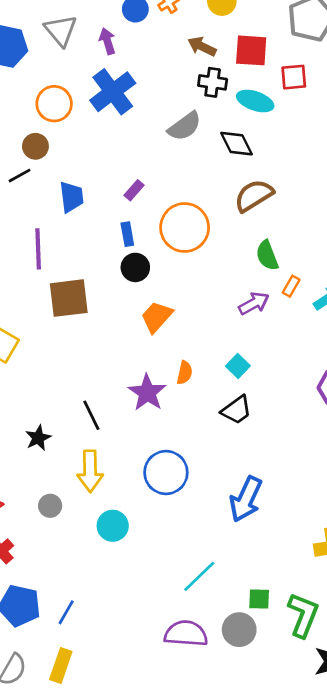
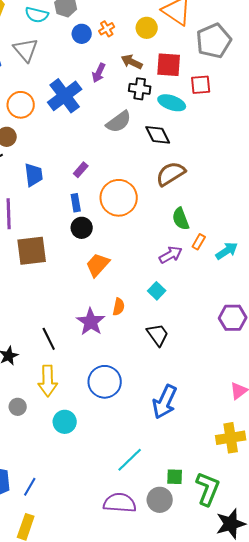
purple arrow: (107, 41) -> (99, 73), moved, turned -138
cyan square: (238, 366) -> (157, 291), moved
black trapezoid: (237, 410) -> (158, 335), turned -90

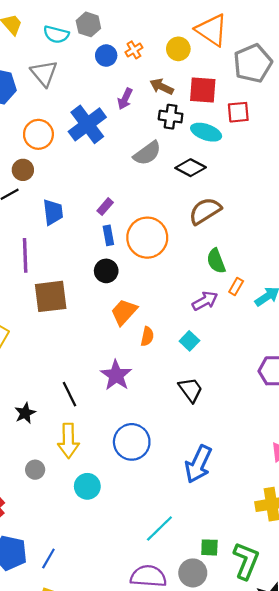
black diamond: (158, 135) -> (191, 168), turned -36
blue rectangle: (76, 203) -> (108, 235), moved
orange semicircle: (119, 307) -> (147, 336), moved

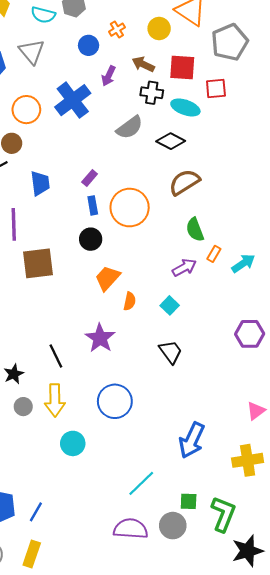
blue circle: (106, 56) -> (89, 45), moved
blue arrow: (198, 464) -> (192, 440), moved
gray circle: (35, 470) -> (23, 407), moved

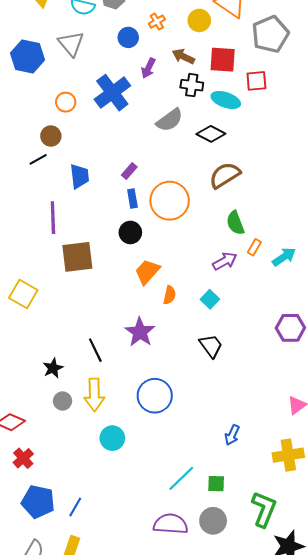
orange circle: (26, 110) -> (66, 102), size x0.7
blue arrow: (192, 440) -> (232, 435), size x0.6
green square: (189, 501) -> (216, 484), moved

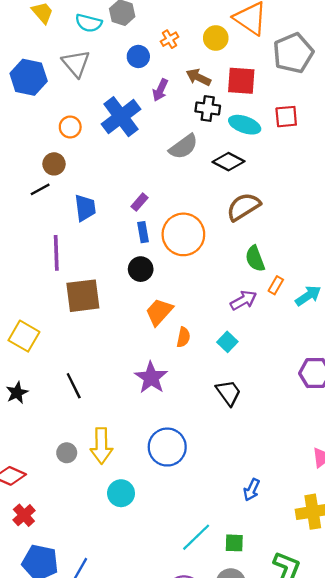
red square: (256, 81) -> (286, 117), moved
black line: (95, 350) -> (74, 386), moved
black star: (53, 368) -> (17, 393), moved

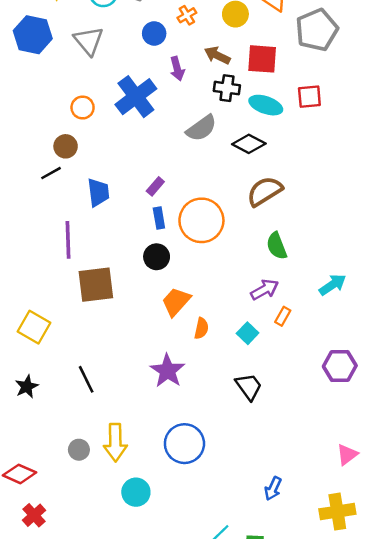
blue hexagon: (29, 77) -> (33, 35), moved
purple arrow: (160, 90) -> (177, 69), turned -40
orange rectangle: (276, 285) -> (283, 316), moved

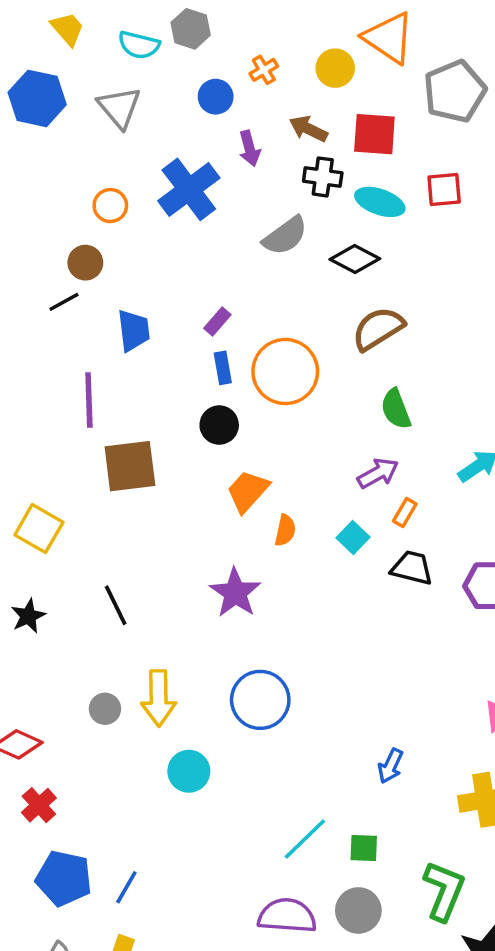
black trapezoid: (249, 387) -> (412, 568), moved, turned -40

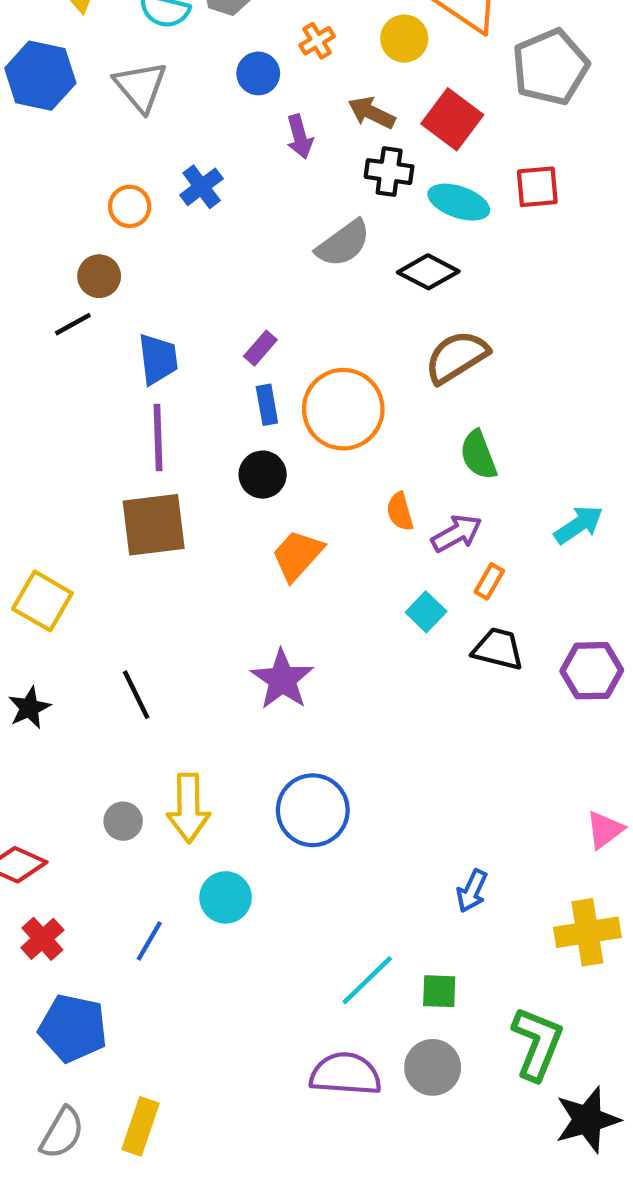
red square: (374, 134) -> (452, 119), turned 33
blue cross: (189, 189) -> (202, 187), moved, size x0.6
purple line: (89, 400) -> (158, 437), moved
orange semicircle: (285, 530) -> (400, 512), moved, turned 152
blue line: (126, 887) -> (149, 941), moved

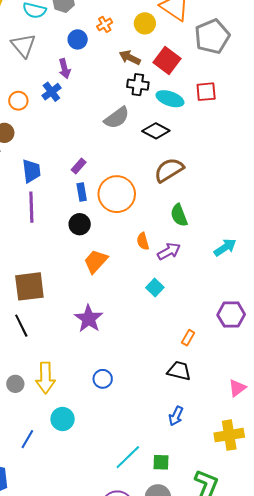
purple arrow: (300, 137) -> (65, 69), moved
brown square: (154, 525) -> (29, 286), moved
orange rectangle: (489, 581) -> (188, 338), moved
black trapezoid: (498, 649) -> (179, 371), moved
blue circle: (313, 810) -> (103, 379), size x0.6

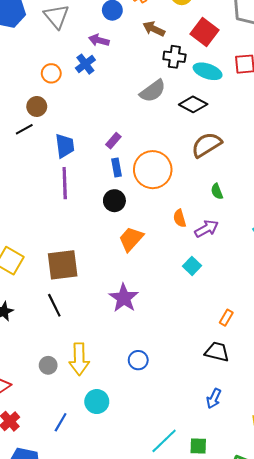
brown arrow: (130, 58) -> (154, 29), moved
purple arrow: (65, 69) -> (99, 40), turned 120
green semicircle: (179, 215) -> (217, 191), size x0.7

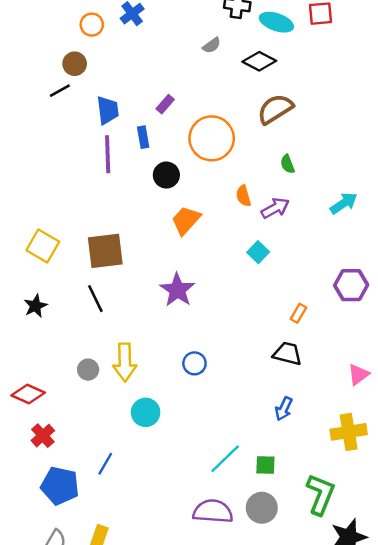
gray semicircle: (153, 91) -> (212, 45), size x0.6
blue rectangle: (116, 168) -> (143, 137), moved
blue line: (61, 422) -> (105, 464), moved

